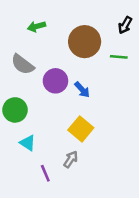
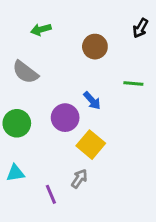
brown circle: (85, 42) -> (95, 47), size x0.7
green line: (119, 57) -> (133, 84), moved
purple circle: (55, 81) -> (65, 118), moved
cyan triangle: (28, 143) -> (15, 173), moved, turned -42

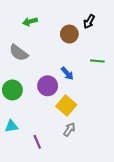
black arrow: (140, 28) -> (89, 22), moved
gray arrow: (79, 179) -> (69, 129), moved

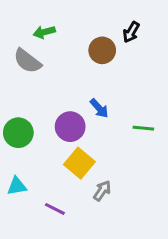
gray semicircle: (19, 53) -> (27, 61), moved
green line: (97, 61) -> (143, 128), moved
yellow square: (66, 106) -> (79, 163), moved
purple line: (37, 142) -> (55, 209), turned -40

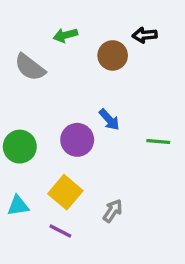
green arrow: (44, 32) -> (65, 35), moved
black arrow: (131, 32) -> (145, 35), turned 55
yellow square: (79, 163) -> (65, 192), moved

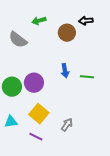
blue arrow: (109, 120) -> (65, 71), turned 32
purple circle: (77, 140) -> (34, 83), moved
green line: (158, 142) -> (87, 77), moved

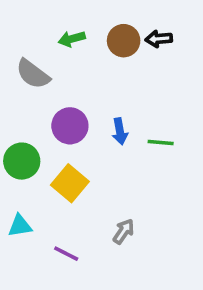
brown circle: (67, 33) -> (124, 41), moved
purple circle: (34, 83) -> (70, 126), moved
yellow square: (39, 114) -> (70, 183), moved

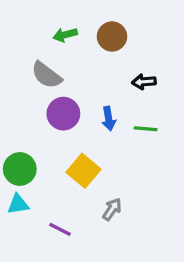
black arrow: (159, 39) -> (144, 82), moved
gray semicircle: (33, 74) -> (47, 75), moved
green circle: (22, 161) -> (20, 169), moved
yellow square: (70, 183) -> (83, 171), moved

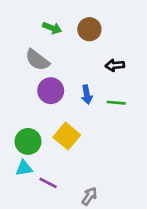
green arrow: (65, 35) -> (52, 28), turned -144
green circle: (20, 169) -> (28, 141), moved
cyan triangle: (18, 204) -> (24, 168), moved
gray arrow: (112, 209) -> (89, 196), moved

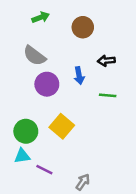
green arrow: (52, 28) -> (41, 17), moved, turned -42
blue arrow: (87, 95) -> (79, 76), moved

